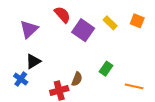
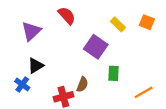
purple square: (83, 30) -> (96, 47), moved
green rectangle: (106, 69) -> (113, 73), turned -32
orange line: (134, 86) -> (144, 92), turned -42

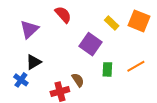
orange square: (147, 22) -> (139, 21), size x1.5
brown semicircle: (82, 85) -> (78, 80), turned -56
orange line: (144, 92) -> (136, 66), moved

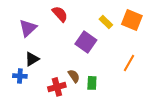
orange line: (136, 66) -> (129, 63), turned -30
green rectangle: (107, 69) -> (92, 83), moved
blue cross: (21, 80) -> (20, 76), turned -32

